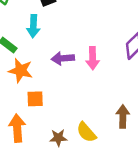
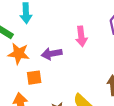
purple arrow: (63, 58) -> (52, 54), moved

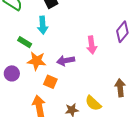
orange square: (34, 78) -> (50, 82), turned 32

